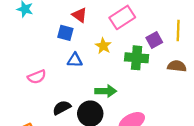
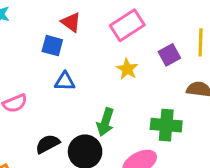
yellow star: (103, 46) -> (127, 69), moved
green cross: (137, 58) -> (166, 125), moved
green arrow: (106, 91) -> (105, 122), turned 108

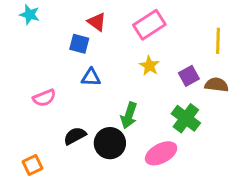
purple square: (169, 55) -> (189, 76), moved
green cross: (166, 125) -> (186, 118), turned 32

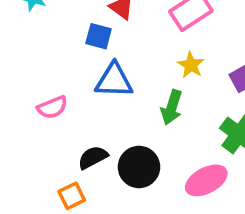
blue triangle: (91, 77) -> (114, 80), size x1.5
green arrow: (129, 115) -> (172, 107), moved
orange square: (33, 165) -> (72, 196), moved

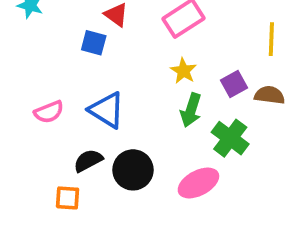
blue triangle: (114, 80) -> (107, 110), moved, turned 30
green arrow: (172, 107) -> (191, 110), moved
orange square: (72, 196) -> (68, 198), turned 30

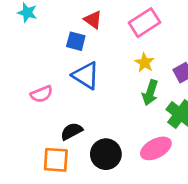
blue triangle: (107, 110) -> (86, 75), moved
black circle: (133, 170) -> (106, 154), moved
orange square: (68, 198) -> (56, 160), size x1.4

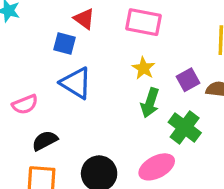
pink rectangle: (144, 23) -> (144, 22), turned 44
black semicircle: (72, 131) -> (45, 141), moved

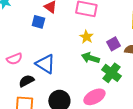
blue triangle: (76, 83) -> (45, 64), moved
green arrow: (150, 103) -> (90, 58), turned 90

